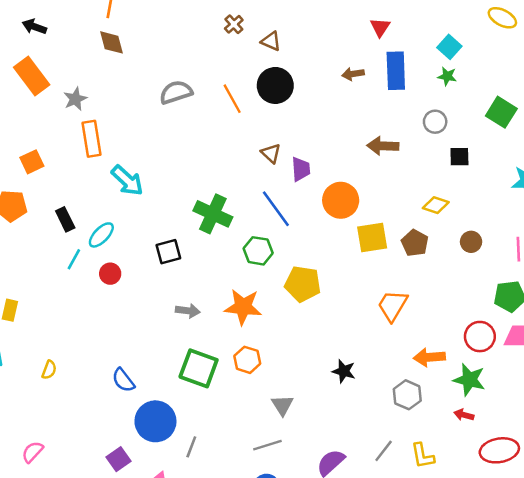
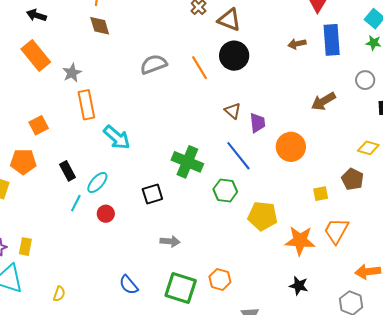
brown triangle: (271, 41) -> (229, 20), size x1.4
brown arrow: (383, 146) -> (323, 101), turned -30
yellow square: (372, 238) -> (321, 194), moved, size x0.6
orange star: (243, 307) -> (300, 241), moved
blue semicircle: (123, 380) -> (129, 285), moved

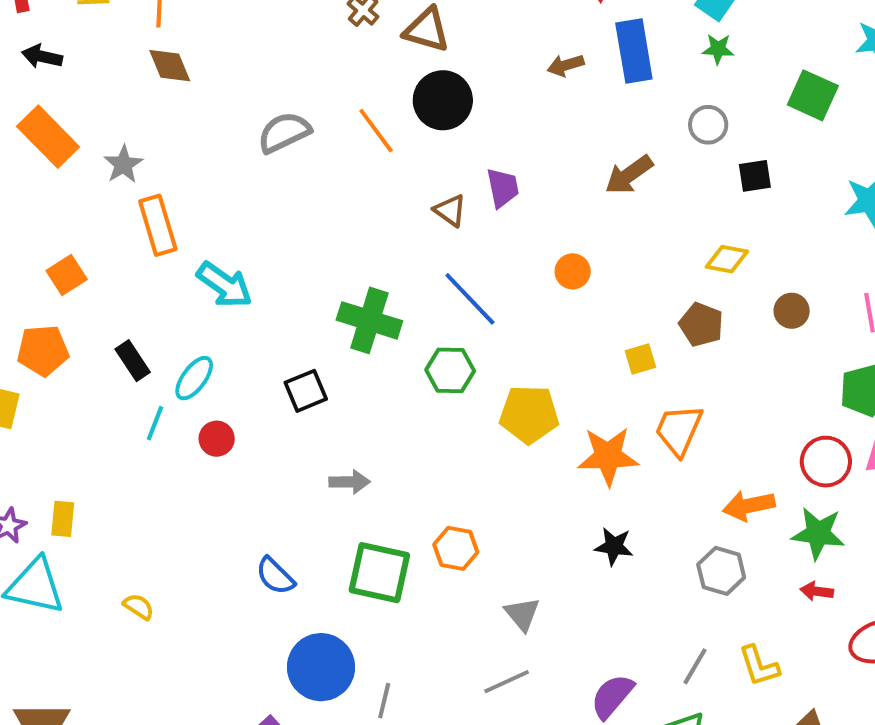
purple trapezoid: (257, 123) -> (503, 188), moved
orange circle: (291, 147) -> (573, 271), size x0.6
yellow semicircle: (59, 294) -> (139, 607), turned -70

